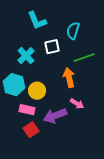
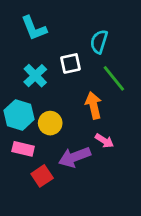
cyan L-shape: (37, 21) -> (34, 28), moved
green line: (84, 58) -> (114, 78), turned 70
pink rectangle: (27, 110) -> (23, 149), moved

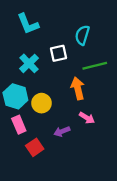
green line: (114, 78) -> (95, 66), turned -65
pink rectangle: (23, 149) -> (19, 125), turned 54
purple arrow: (75, 157) -> (62, 131), size x0.6

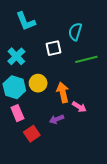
cyan cross: (29, 63) -> (16, 56), moved
orange arrow: (78, 88) -> (63, 92), moved
yellow circle: (42, 103) -> (38, 83), moved

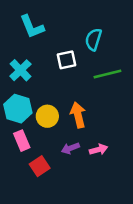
yellow circle: (38, 83) -> (47, 116), moved
pink arrow: (79, 107) -> (99, 150), moved, turned -48

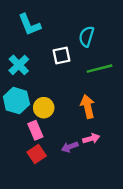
orange arrow: (78, 115) -> (88, 107), moved
pink rectangle: (22, 141) -> (35, 130), moved
purple arrow: (70, 148) -> (70, 147), moved

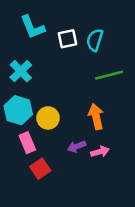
white square: (62, 55) -> (68, 39), moved
pink rectangle: (35, 130) -> (27, 143), moved
purple arrow: (70, 147) -> (77, 146), moved

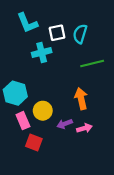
cyan cross: (21, 71) -> (42, 53), moved, turned 30
yellow circle: (48, 118) -> (43, 111), moved
red square: (40, 169) -> (34, 143), turned -35

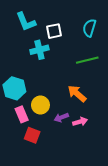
cyan semicircle: (80, 34) -> (89, 28), moved
orange arrow: (81, 99) -> (77, 94), turned -36

